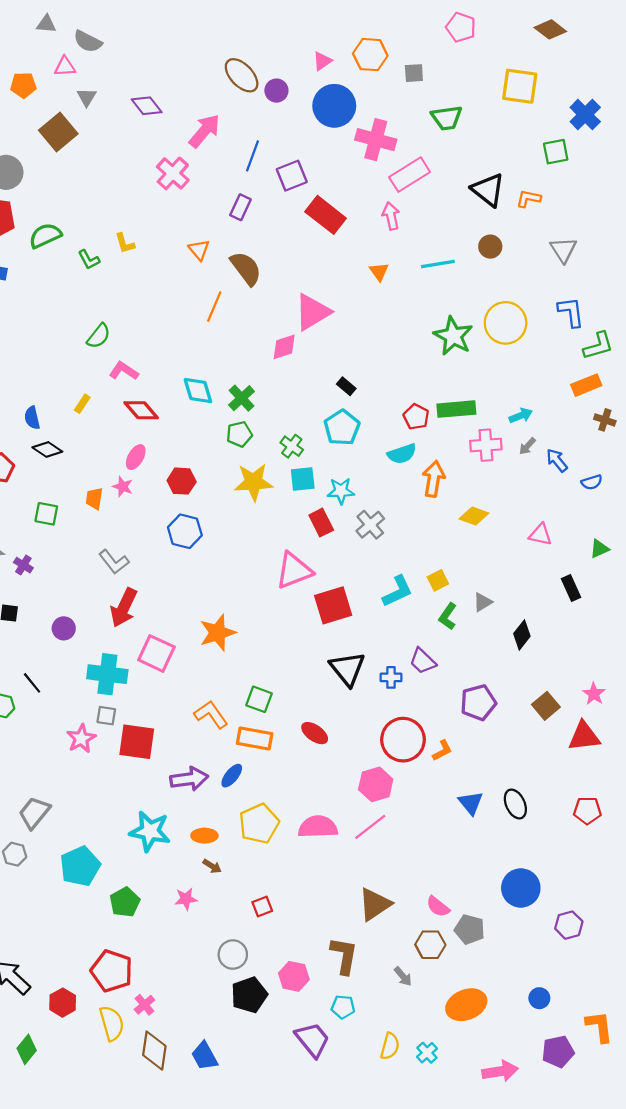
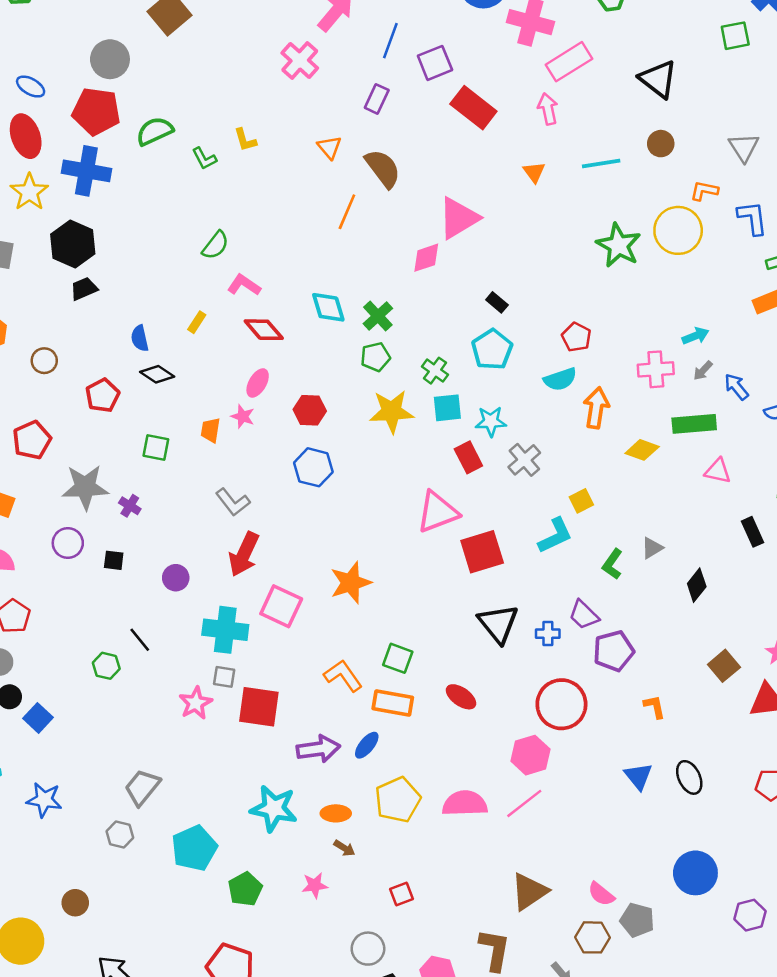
orange L-shape: (528, 199) -> (704, 191), moved
green rectangle: (456, 409) -> (694, 424), moved
yellow square: (438, 580) -> (581, 501), moved
purple pentagon: (478, 703) -> (614, 651), moved
orange L-shape: (442, 751) -> (655, 707), moved, turned -75

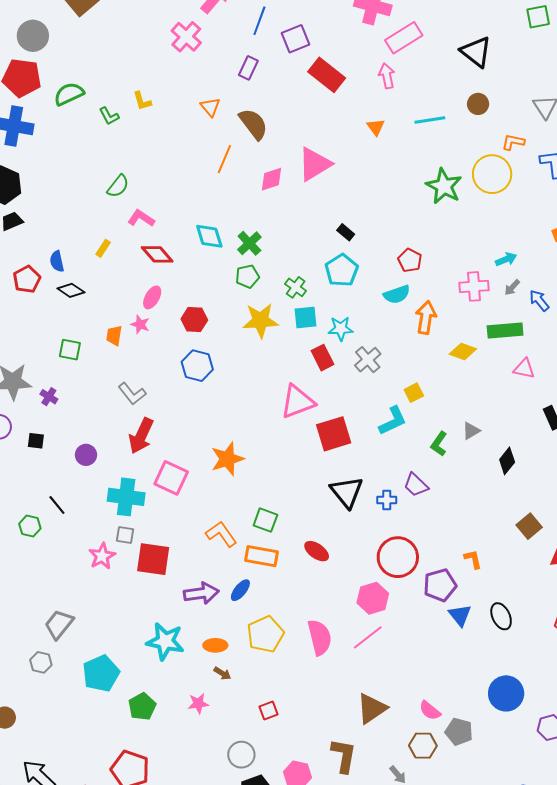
pink diamond: (426, 258) -> (271, 179), moved
red pentagon: (103, 395) -> (27, 279), moved
purple pentagon: (614, 651) -> (440, 585), moved
pink semicircle: (465, 803) -> (320, 637), turned 78

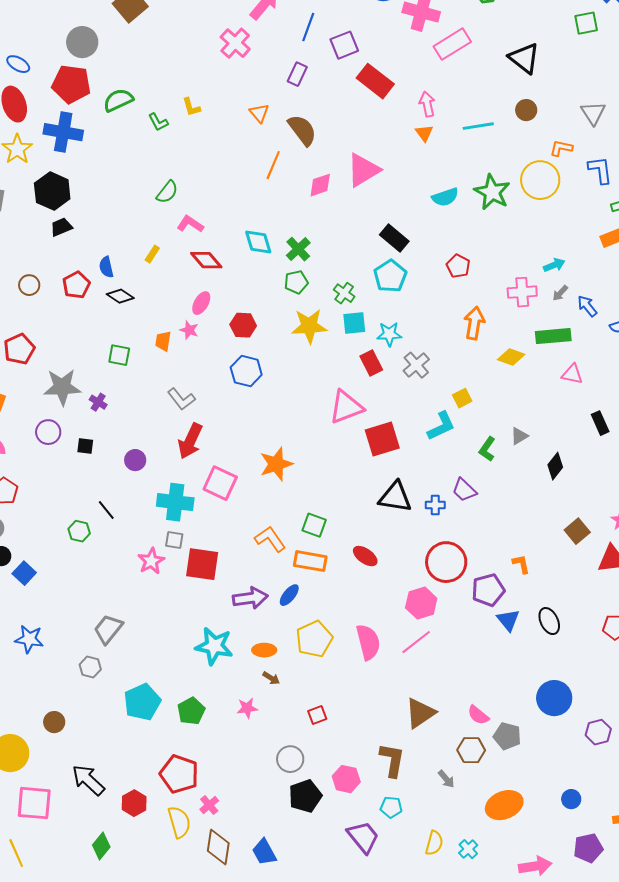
pink arrow: (387, 76) -> (427, 104), moved
black rectangle: (346, 232) -> (394, 238), size x1.6
cyan semicircle: (397, 294) -> (445, 197), moved
black triangle: (347, 492) -> (395, 497), turned -42
cyan pentagon: (101, 673) -> (142, 702), moved

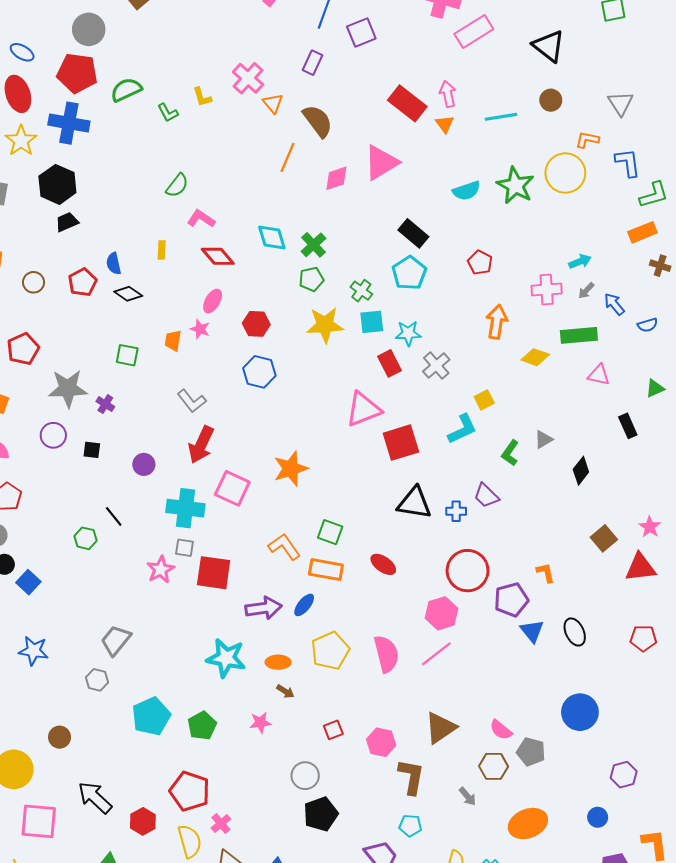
pink cross: (235, 43) -> (248, 78), moved
red rectangle: (375, 81) -> (407, 103), moved
yellow rectangle: (152, 254) -> (162, 250), turned -30
purple hexagon: (598, 732) -> (624, 775), moved
pink hexagon: (346, 779) -> (381, 742), moved

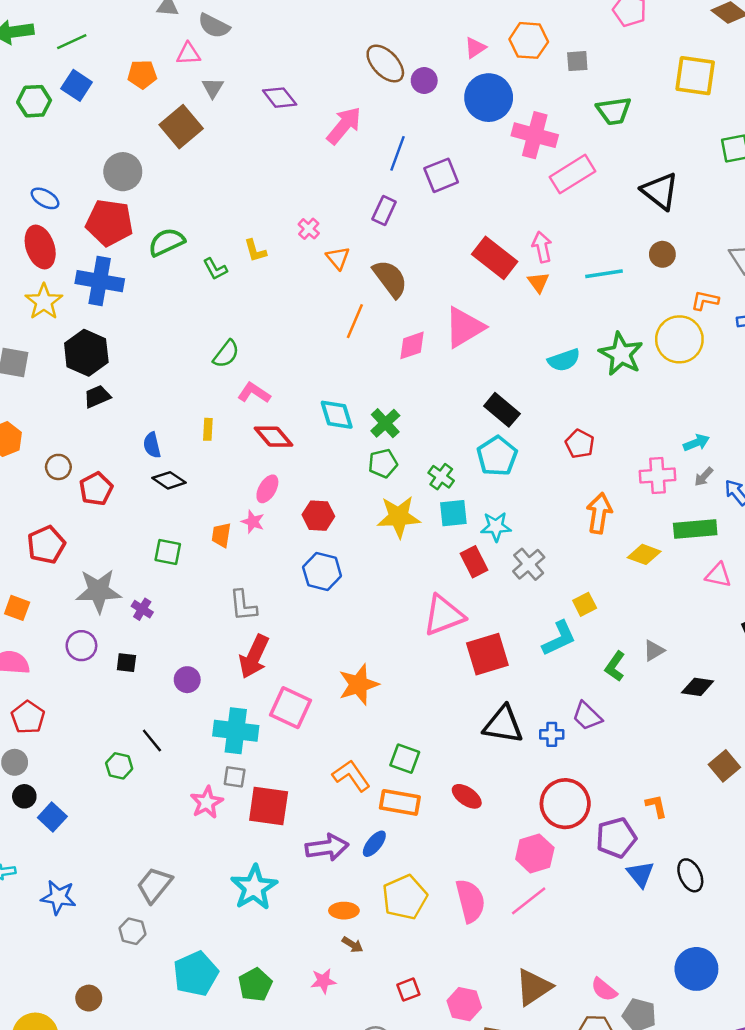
pink cross: (248, 78) -> (309, 229), size x0.6
red pentagon: (82, 282) -> (96, 489), moved
gray L-shape: (192, 401) -> (243, 606), turned 32
black diamond: (581, 471) -> (698, 687), turned 60
cyan star: (226, 658) -> (254, 887), moved, turned 30

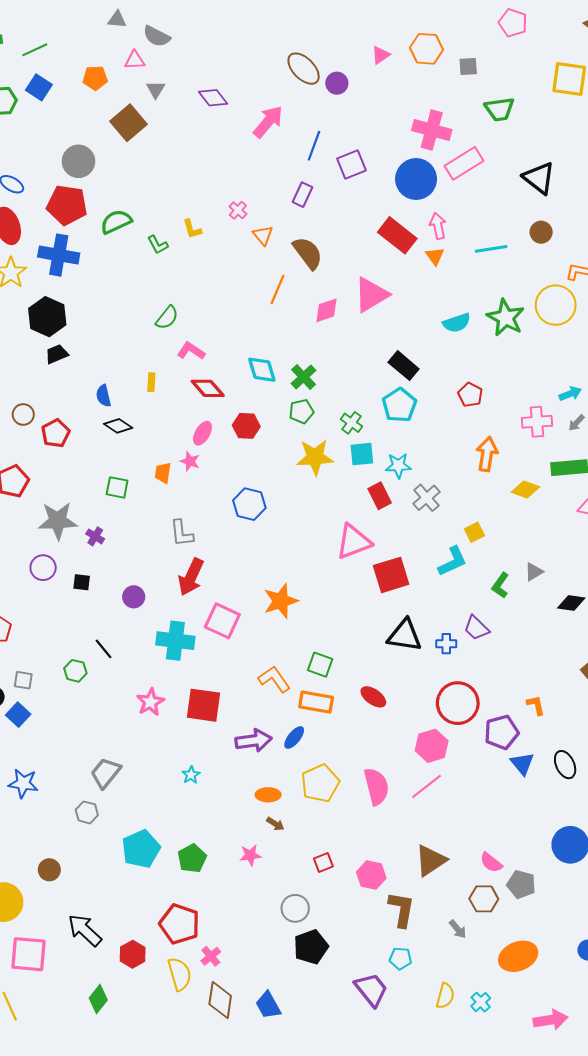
blue circle: (489, 98) -> (416, 179), moved
red hexagon: (318, 516) -> (246, 426), moved
gray square: (235, 777) -> (23, 680), moved
cyan star: (254, 887) -> (191, 775), size x0.5

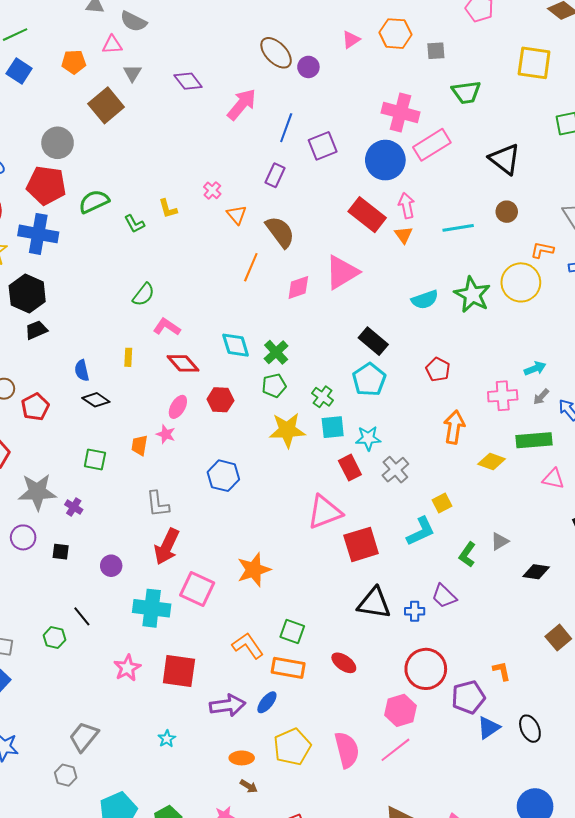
blue triangle: (522, 764) -> (489, 728), turned 35

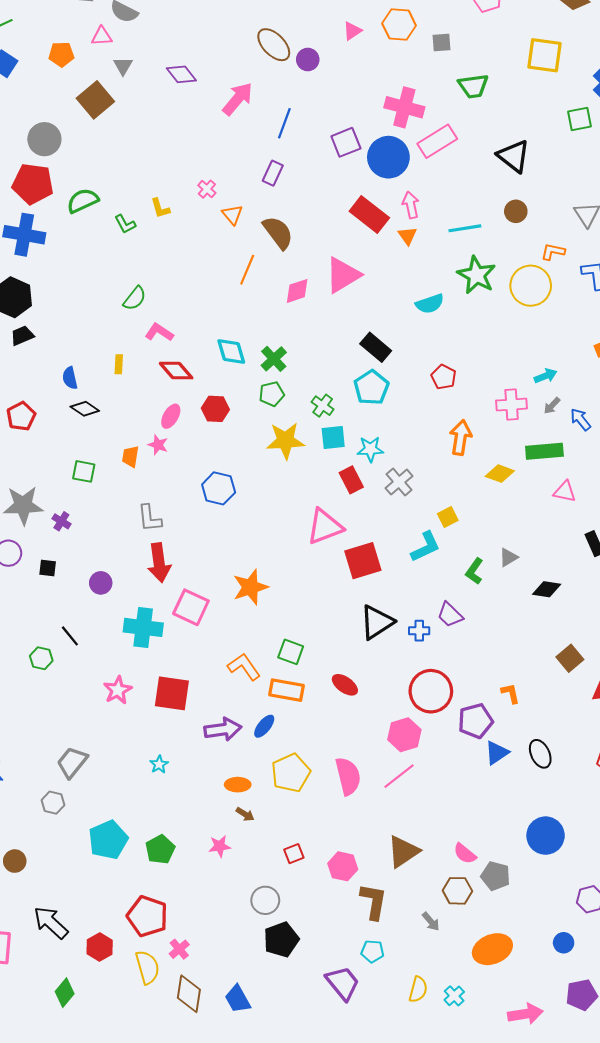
purple square: (323, 146) -> (346, 142), moved
green star: (472, 295) -> (477, 275), moved
red arrow: (167, 547) -> (159, 563), turned -33
black triangle: (374, 603) -> (377, 622), turned -42

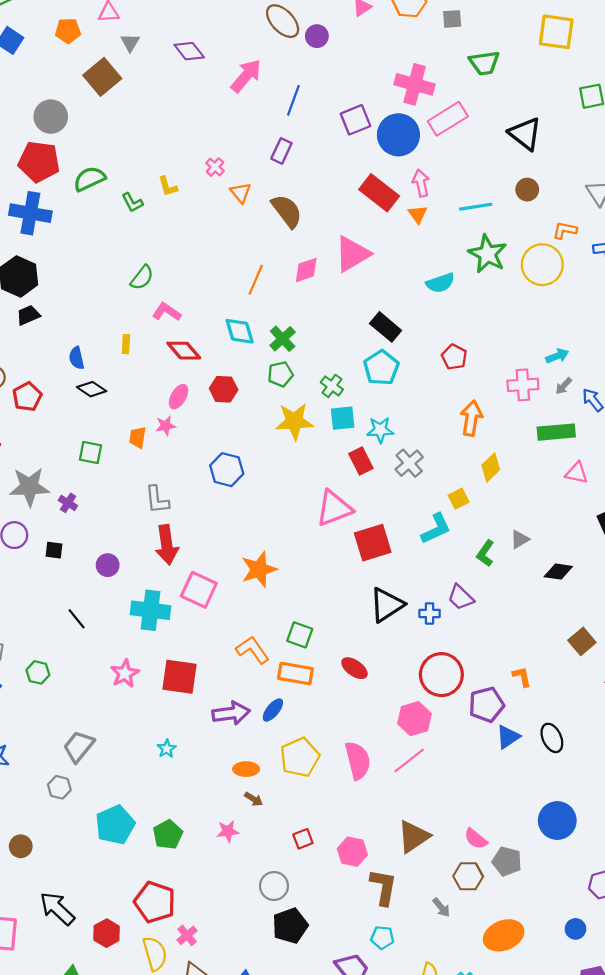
orange line: (247, 270) -> (256, 280), moved
pink star: (158, 445) -> (166, 426), turned -30
yellow diamond: (500, 474) -> (491, 467), moved, turned -64
green hexagon: (41, 658) -> (38, 672), moved

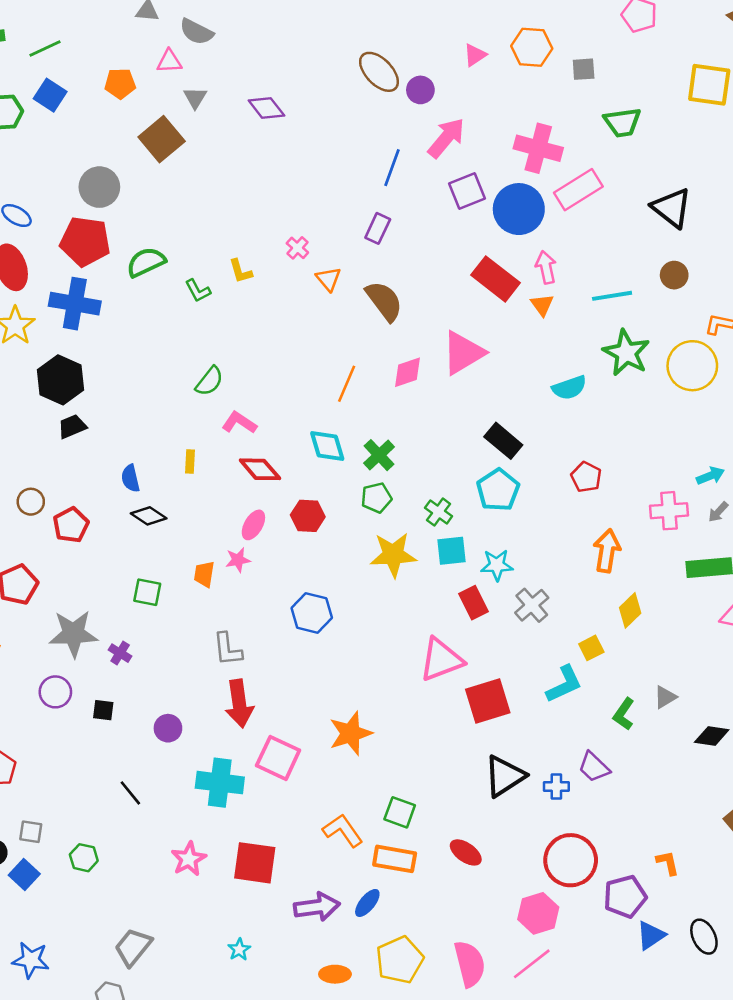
pink arrow: (246, 76) -> (446, 138), moved

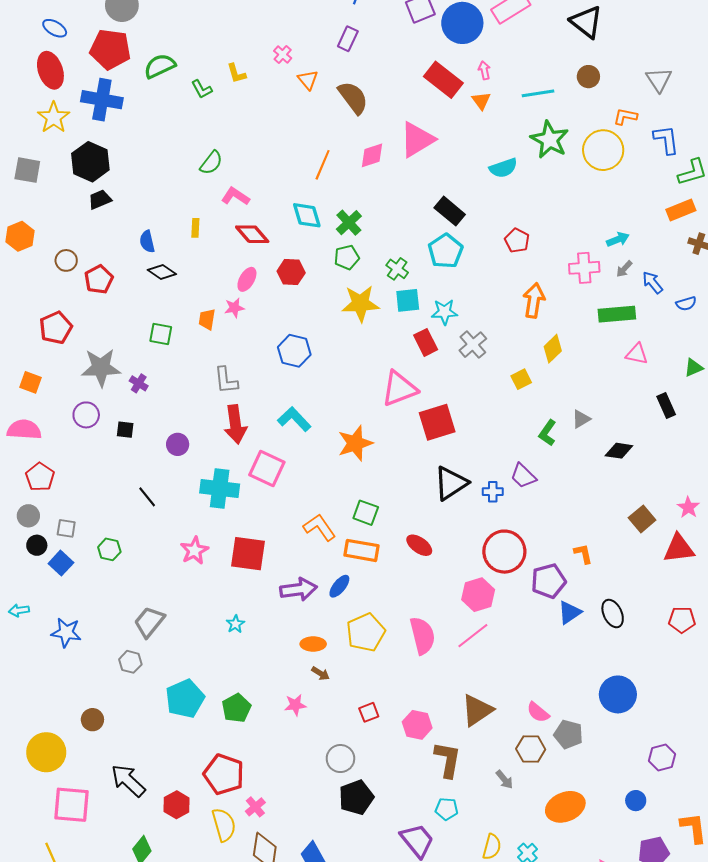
pink arrow: (546, 267) -> (484, 70), size x0.7
cyan L-shape: (564, 684) -> (294, 419), moved, turned -108
orange star: (351, 733) -> (355, 443), moved

